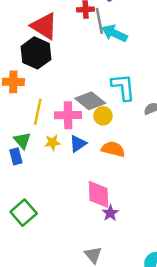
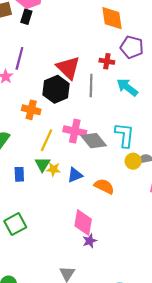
gray line: (99, 21) -> (91, 85), moved
pink cross: (68, 115) -> (75, 131), moved
yellow circle: (103, 116) -> (133, 161), moved
green triangle: (22, 140) -> (42, 164), moved

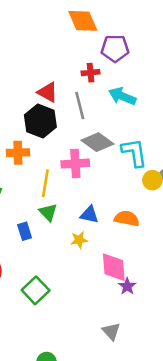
red triangle: (68, 68) -> (48, 92), size x0.7
gray diamond: (94, 141) -> (97, 142), moved
yellow star: (53, 169) -> (79, 240), moved
blue triangle: (75, 175) -> (89, 215), turned 49

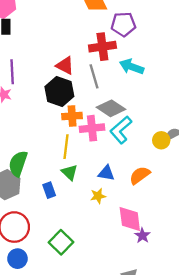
red cross: (91, 73) -> (102, 47), size x1.6
orange cross: (18, 153) -> (72, 116), moved
cyan L-shape: (134, 153) -> (121, 130), moved, turned -120
orange semicircle: (127, 219) -> (140, 175), turned -45

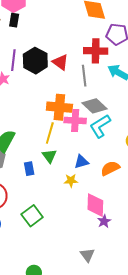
black hexagon: (59, 91) -> (35, 61), moved
orange cross: (72, 116) -> (59, 107), size x1.4
blue triangle: (106, 173) -> (81, 162), turned -35

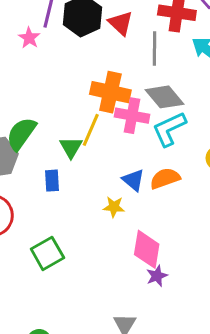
green triangle: (49, 156) -> (71, 147), moved
blue triangle: (81, 162) -> (133, 180), turned 49
orange semicircle: (110, 168) -> (165, 178), moved

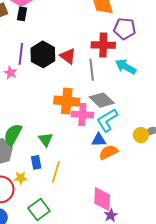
yellow line: (91, 130) -> (56, 172), moved
blue triangle: (133, 180) -> (99, 140), moved, turned -35
yellow star: (114, 207) -> (21, 178), moved

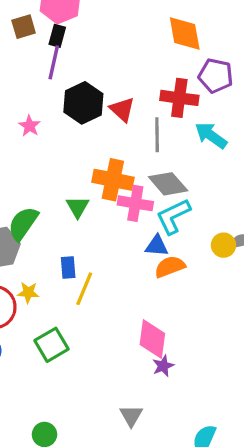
purple line: (21, 54) -> (54, 62), moved
green triangle: (46, 140) -> (78, 207), moved
blue rectangle: (36, 162) -> (68, 268), moved

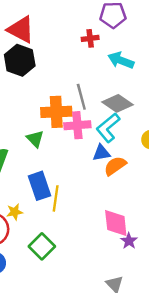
red cross: (179, 98) -> (90, 38), size x0.6
red triangle: (122, 109) -> (21, 30), moved, size x1.4
gray line: (157, 135) -> (81, 97), moved
gray diamond: (168, 184) -> (117, 103), moved
blue rectangle: (68, 268) -> (39, 186), size x1.6

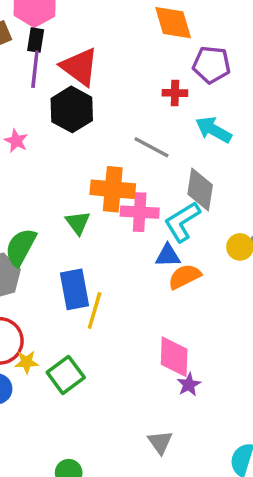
gray line: (81, 97) -> (151, 147), moved, turned -55
gray diamond: (117, 103) -> (200, 189), turned 56
yellow star: (15, 212) -> (27, 362), moved

